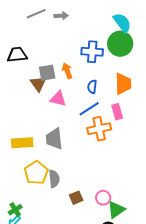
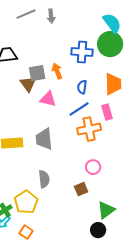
gray arrow: (61, 16) -> (51, 16), turned 88
yellow pentagon: (36, 173) -> (26, 202), moved
brown square: (76, 198) -> (81, 189), moved
pink circle: (103, 198) -> (93, 167), moved

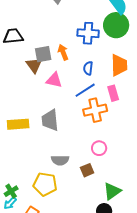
gray semicircle: (44, 179) -> (60, 160), moved, turned 96
yellow pentagon: (26, 202) -> (45, 184), moved, turned -30

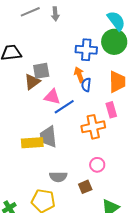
orange arrow: (63, 52) -> (79, 75), moved
brown triangle: (34, 65) -> (32, 82), turned 30
blue line: (85, 90) -> (64, 107), moved
yellow rectangle: (18, 124) -> (32, 143), moved

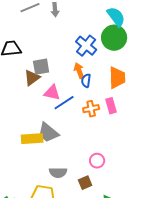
blue cross: (86, 50) -> (86, 46), turned 35
orange cross: (93, 127) -> (91, 109), moved, size x0.7
gray trapezoid: (48, 137) -> (48, 133), turned -45

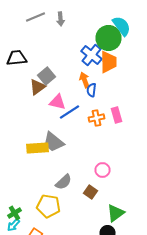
green circle: (114, 38) -> (108, 38), moved
gray square: (41, 67) -> (46, 76), turned -30
orange trapezoid: (117, 78) -> (108, 62), moved
gray semicircle: (58, 173) -> (64, 182), turned -42
brown square: (85, 183) -> (90, 192), turned -32

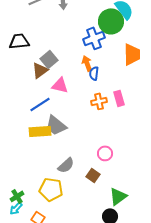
blue cross: (92, 55) -> (94, 38), turned 30
orange trapezoid: (108, 62) -> (132, 54), moved
blue line: (70, 112) -> (40, 104), moved

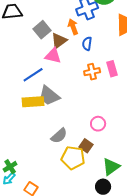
orange arrow: (87, 63) -> (73, 27), moved
brown triangle: (40, 70) -> (59, 41), moved
yellow pentagon: (51, 189) -> (73, 158), moved

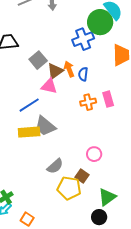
orange arrow: (73, 27) -> (69, 69), moved

